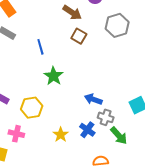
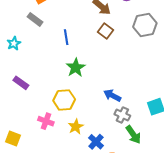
yellow hexagon: (32, 108) -> (64, 100), moved
blue cross: (87, 130) -> (96, 142), moved
pink cross: (16, 134) -> (46, 121), moved

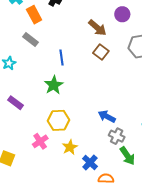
green star: (76, 68) -> (54, 85), moved
pink cross: (46, 121) -> (40, 141), turned 35

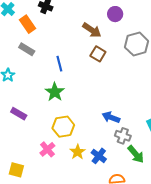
blue cross: (90, 163) -> (99, 156), moved

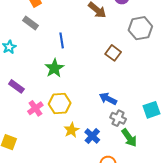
brown square: (98, 54) -> (113, 53), moved
pink cross: (47, 149) -> (35, 108), moved

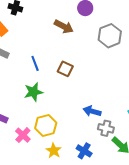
brown square: (113, 53) -> (65, 69), moved
green star: (54, 68) -> (33, 92), turned 30
yellow star: (71, 130) -> (54, 151), moved

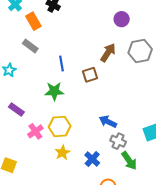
brown arrow: (64, 27) -> (108, 53), moved, turned -96
brown square: (65, 69) -> (90, 75), turned 35

